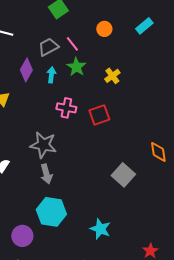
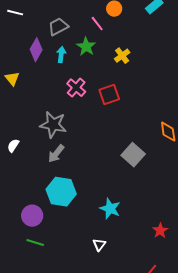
pink line: (72, 44) -> (97, 24), moved
pink cross: (66, 108) -> (76, 88), turned 30
gray arrow: (46, 174) -> (56, 154), turned 54

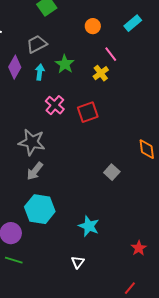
pink line: (97, 24) -> (111, 54), moved
gray square: (133, 155) -> (112, 172), size x0.7

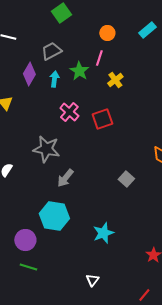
pink line: (111, 54) -> (99, 58), moved, turned 56
gray arrow: (35, 171) -> (65, 178), moved
cyan star: (89, 226) -> (103, 233), turned 30
white triangle: (78, 262) -> (92, 280), moved

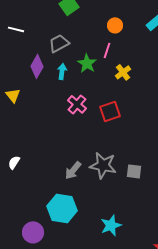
gray star: (46, 149) -> (103, 165), moved
gray square: (126, 179) -> (134, 171), turned -35

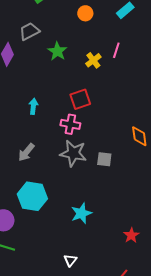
pink line: (107, 50) -> (116, 50), moved
cyan arrow: (62, 71) -> (33, 106), moved
pink cross: (77, 104) -> (70, 124), moved, turned -30
gray arrow: (73, 170) -> (26, 152), moved

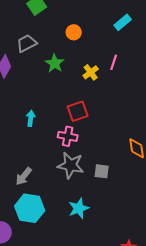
orange circle: (85, 13) -> (74, 32), moved
gray arrow: (26, 152) -> (24, 176), moved
cyan star: (81, 213) -> (79, 208), moved

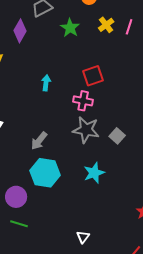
yellow cross: (91, 72) -> (106, 25), moved
gray square: (102, 171) -> (117, 136), turned 35

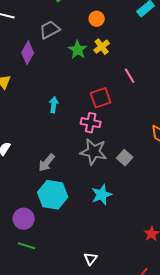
yellow cross: (106, 25) -> (102, 47), moved
pink line: (129, 27) -> (130, 76), moved, turned -49

